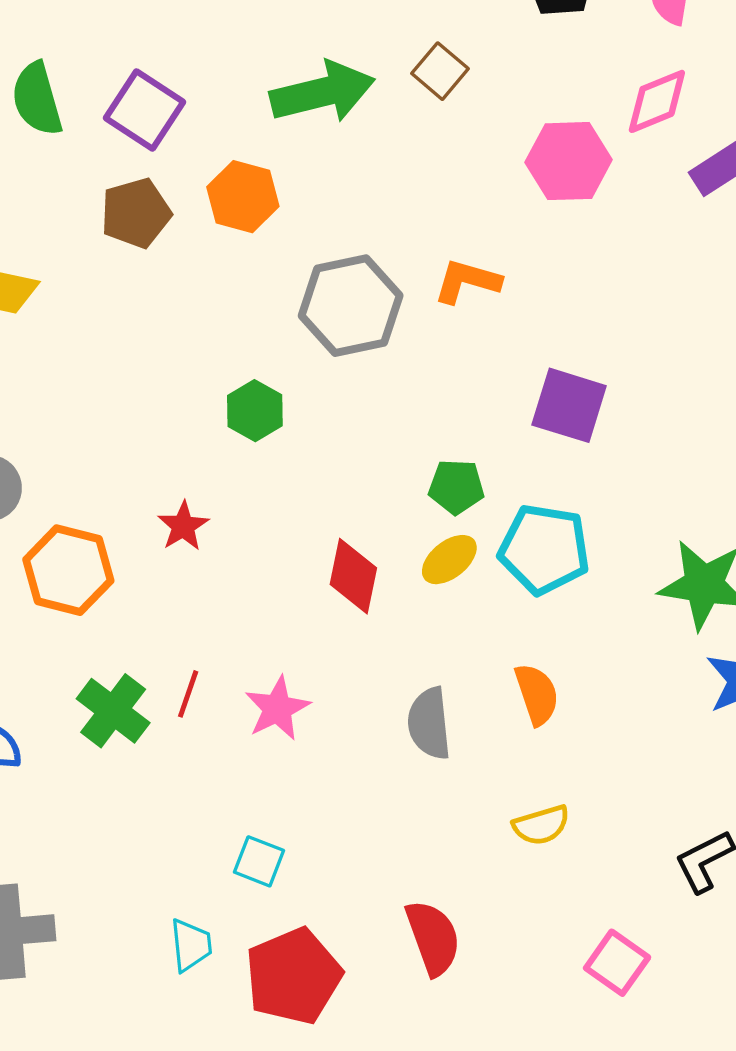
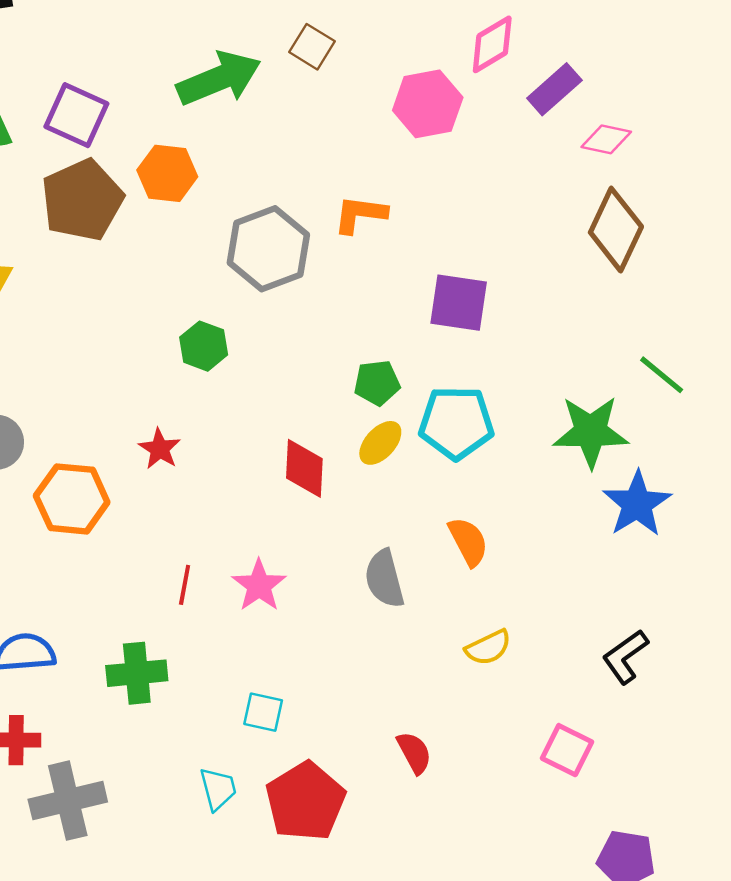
brown pentagon: (136, 213) -> (82, 200), size x1.4
green cross: (113, 711) -> (137, 673), moved, turned -34
red semicircle: (433, 938) -> (414, 753), size x0.7

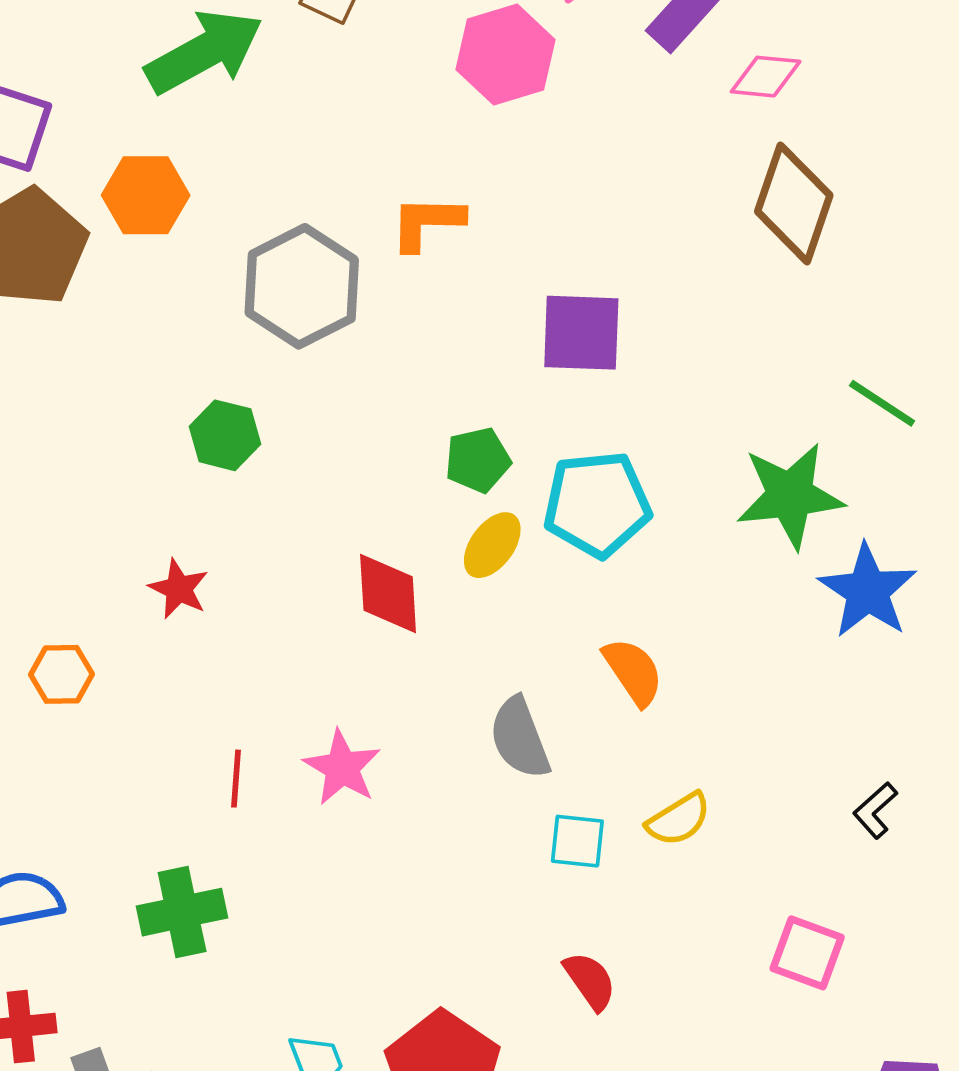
orange hexagon: (72, 499) -> (62, 674), size x0.6
black L-shape: (625, 657) -> (875, 810), size x0.7
cyan square: (263, 712) -> (577, 841), moved

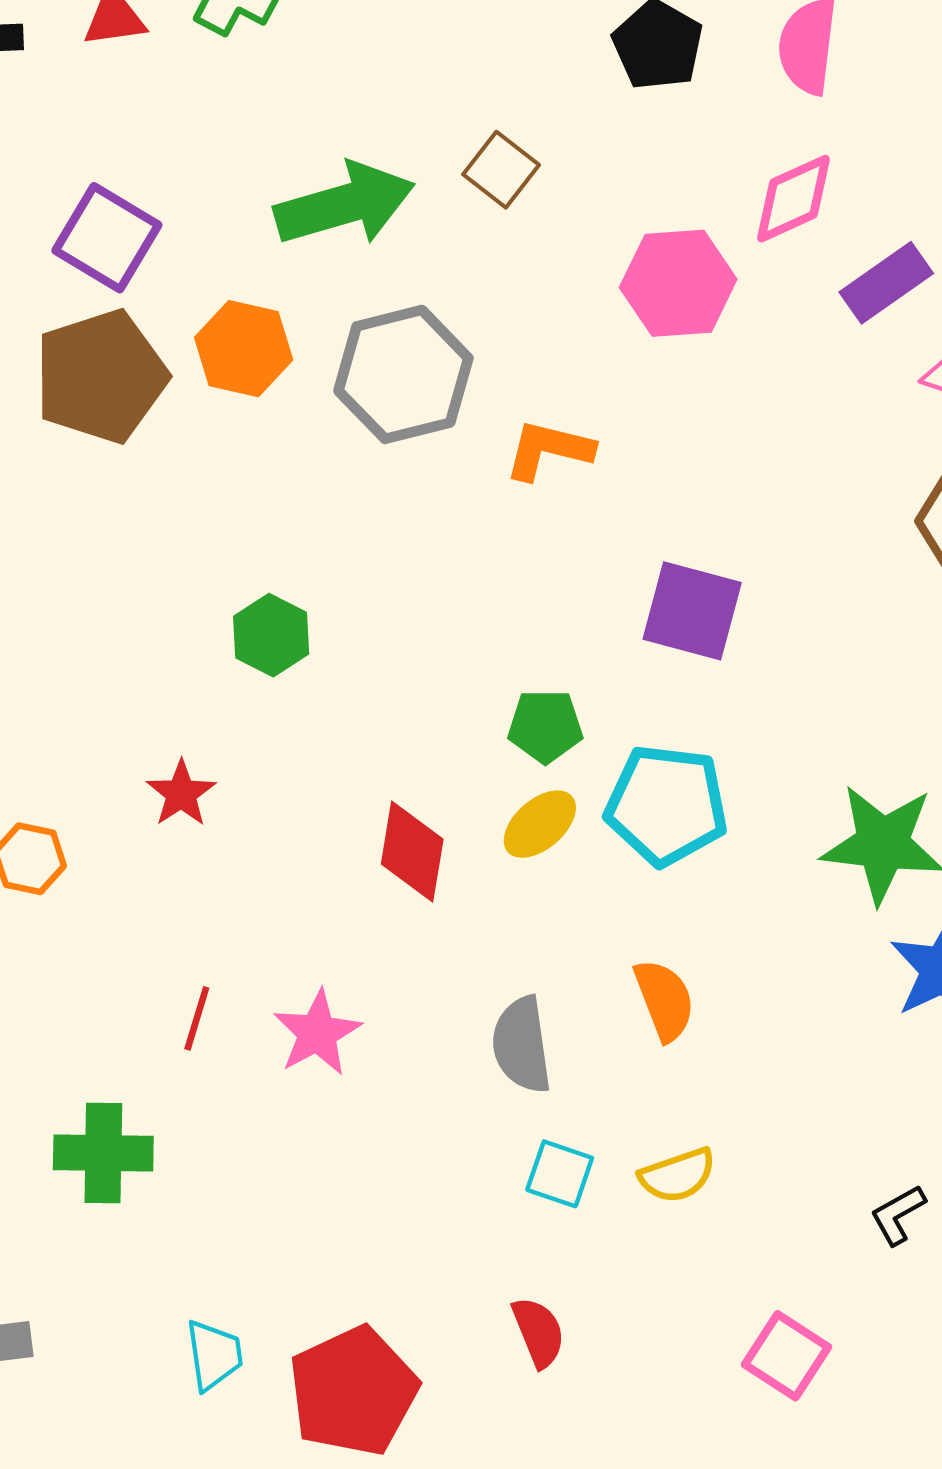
gray hexagon: (302, 286) -> (403, 374), moved

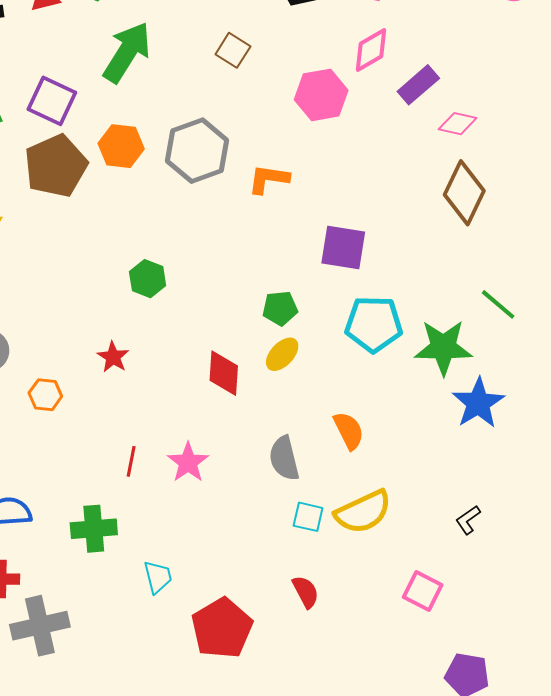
green arrow: (345, 204) -> (127, 52), moved, turned -36
cyan pentagon: (667, 805) -> (374, 324), moved
yellow semicircle: (677, 1175) -> (363, 512), size x1.6
cyan trapezoid: (214, 1355) -> (158, 577), moved

